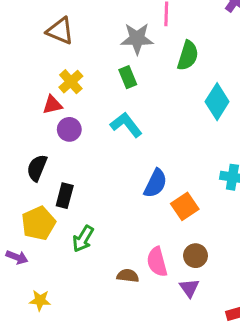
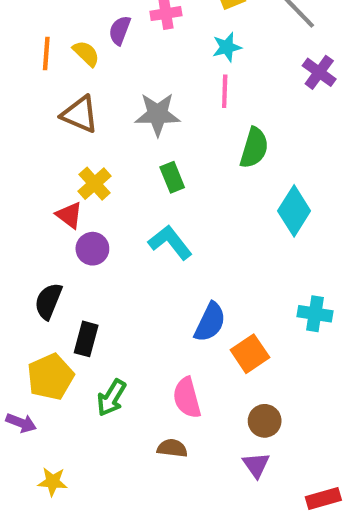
gray star: (137, 39) -> (158, 114), moved
red triangle: (52, 105) -> (69, 215), turned 50
pink semicircle: (157, 262) -> (187, 398), moved

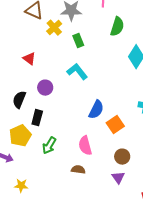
yellow cross: (95, 184) -> (54, 28), moved
purple circle: (92, 249) -> (45, 88), moved

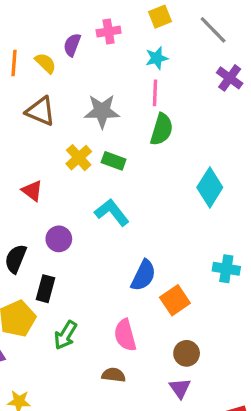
green semicircle: (117, 27) -> (162, 129), moved
yellow cross: (54, 28) -> (79, 158), moved
green rectangle: (78, 41) -> (114, 161), turned -48

